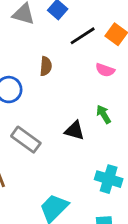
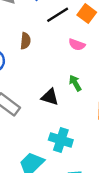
cyan cross: (109, 179) -> (61, 140), moved

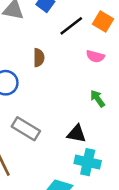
black triangle: (50, 97) -> (77, 134), moved

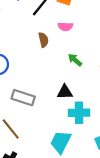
brown semicircle: (39, 58) -> (43, 40), moved

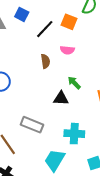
black triangle: (65, 92) -> (61, 98), moved
gray rectangle: (23, 98) -> (32, 125), moved

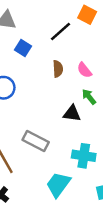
blue square: (22, 14) -> (23, 48), moved
orange square: (69, 22) -> (87, 15), moved
pink semicircle: (67, 50) -> (84, 70), moved, turned 40

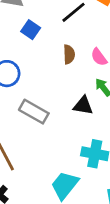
gray rectangle: (36, 141) -> (34, 112), moved

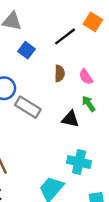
gray rectangle: (34, 112) -> (28, 107), moved

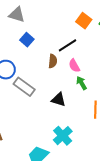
black line: (65, 36) -> (68, 45), moved
green arrow: (89, 104) -> (82, 83), moved
cyan cross: (79, 162) -> (63, 136), turned 30

